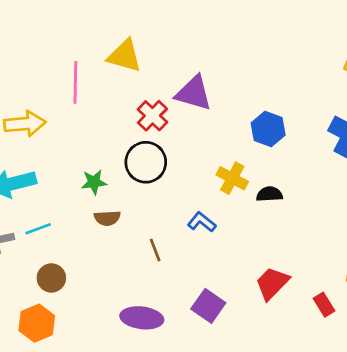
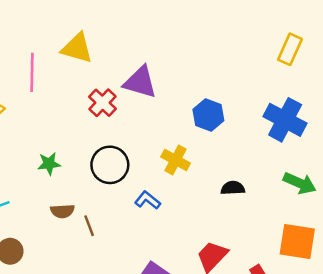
black circle: (146, 162) -> (110, 165), moved
black semicircle: (269, 194) -> (233, 188), moved
brown semicircle: (107, 218) -> (62, 211), moved
brown line: (155, 250) -> (89, 226), moved

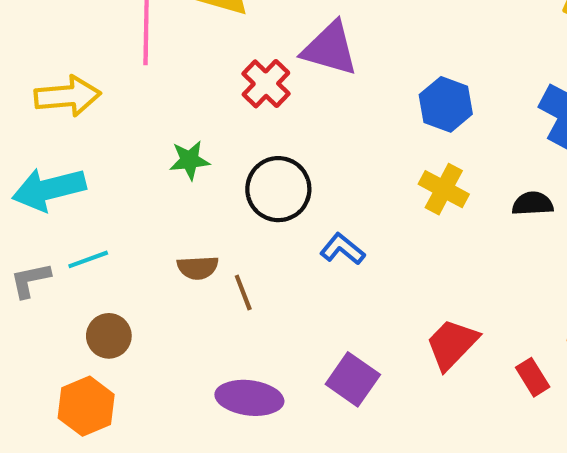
yellow cross: (176, 160) -> (444, 189), moved
green star: (49, 164) -> (189, 160), moved
black semicircle: (233, 188) -> (533, 204), moved

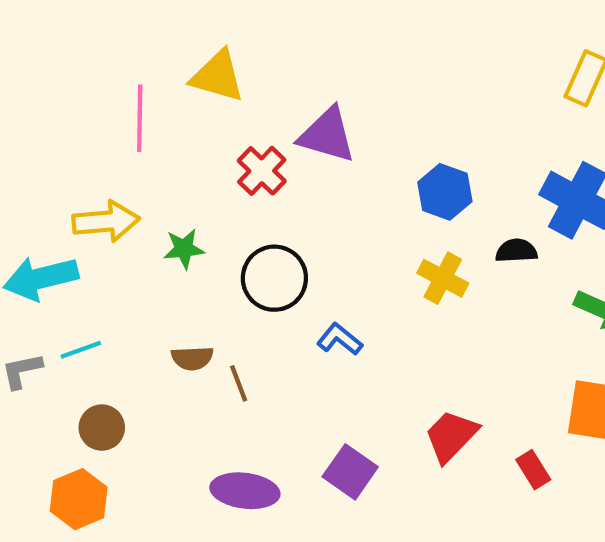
yellow arrow: (68, 96) -> (106, 221), moved
black semicircle: (533, 204) -> (516, 251), moved

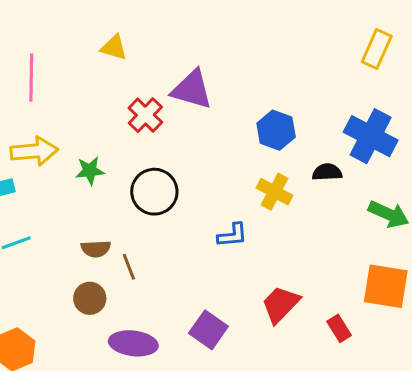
yellow triangle: (218, 76) -> (114, 47), size x0.7
pink line: (140, 118) -> (31, 78), moved
blue L-shape: (340, 339) -> (232, 235), moved, turned 136
brown circle: (102, 428) -> (90, 298), moved

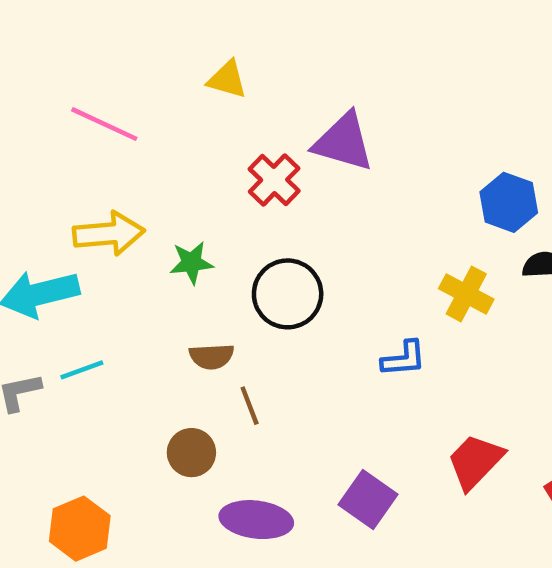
pink line: (31, 78) -> (104, 124), turned -66
blue hexagon: (276, 130) -> (509, 202), moved
brown semicircle: (96, 249) -> (212, 356), moved

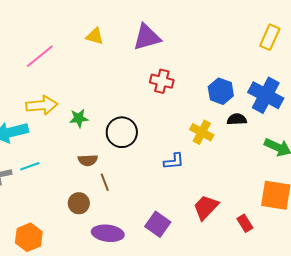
pink line: (104, 124) -> (40, 56), turned -64
purple triangle: (343, 142) -> (147, 37), moved, turned -32
red cross: (274, 180) -> (162, 81), moved, turned -30

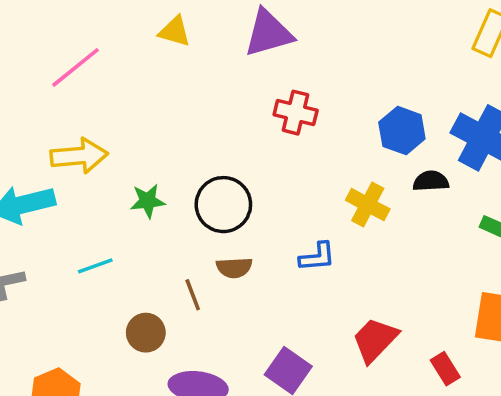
green star: (79, 118) -> (148, 201), moved
brown semicircle: (88, 160) -> (234, 268), moved
cyan line: (30, 166) -> (95, 266), moved

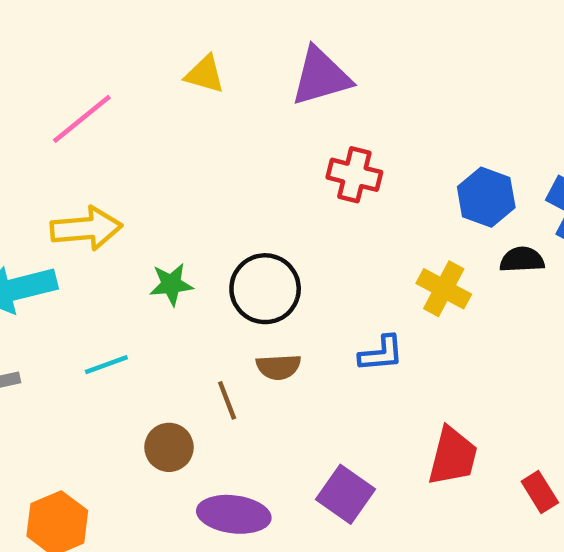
red trapezoid: (375, 340) -> (453, 456), turned 150

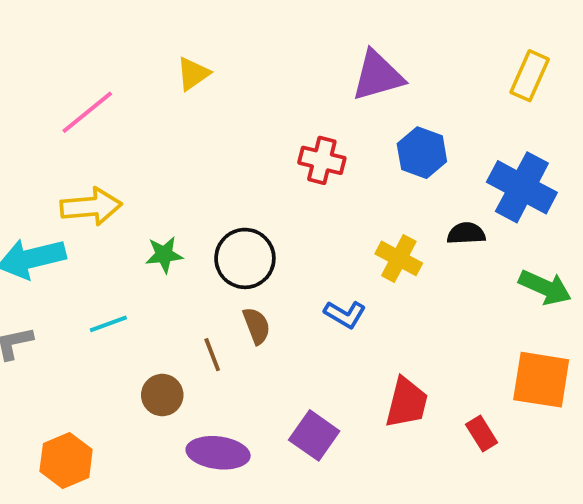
yellow triangle: (205, 74) -> (193, 74), turned -51
purple triangle: (321, 77) -> (378, 76), moved
blue hexagon: (486, 197) -> (422, 153), moved
blue L-shape: (381, 354) -> (345, 314), turned 36
brown semicircle: (278, 367) -> (256, 326), turned -108

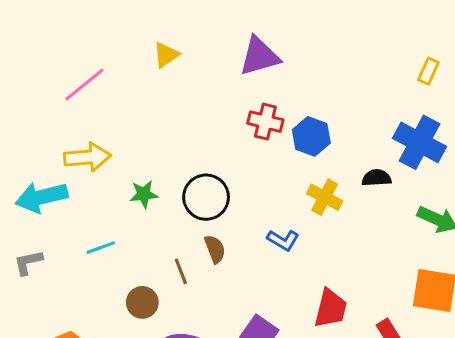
purple triangle: (378, 76) -> (259, 56), moved
yellow rectangle: (530, 76) -> (428, 71), moved, size x0.7
blue hexagon: (422, 153) -> (311, 136), moved

